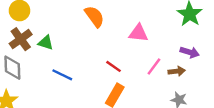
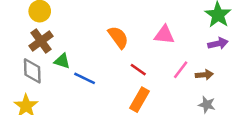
orange semicircle: (94, 16) -> (118, 37), moved
green triangle: (46, 43) -> (62, 61), moved
purple arrow: (190, 52) -> (218, 44), moved, turned -30

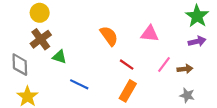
gray diamond: (32, 71) -> (20, 65), moved
blue line: (85, 78) -> (79, 84), moved

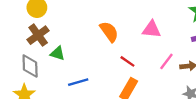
gray diamond: (20, 65) -> (30, 66), moved
blue line: (79, 84) -> (78, 82), turned -42

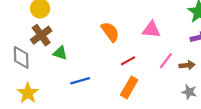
red line: (127, 61) -> (128, 61), turned -64
gray diamond: (30, 66) -> (21, 57), moved

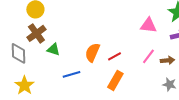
pink triangle: (151, 30) -> (148, 25), moved
orange semicircle: (110, 32) -> (92, 52), moved, turned -120

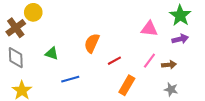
brown cross: (36, 33) -> (16, 28), moved
orange semicircle: (92, 52) -> (92, 43), moved
orange rectangle: (115, 80) -> (127, 85), moved

